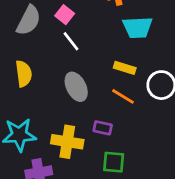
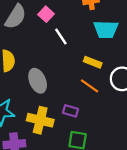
white line: (71, 41) -> (61, 37), moved
gray ellipse: (76, 87) -> (38, 81), moved

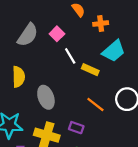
cyan trapezoid: (106, 29) -> (114, 51), turned -45
yellow rectangle: (93, 62) -> (90, 70), moved

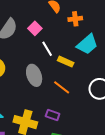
gray ellipse: (46, 97) -> (34, 75), moved
orange line: (95, 104) -> (62, 87), moved

